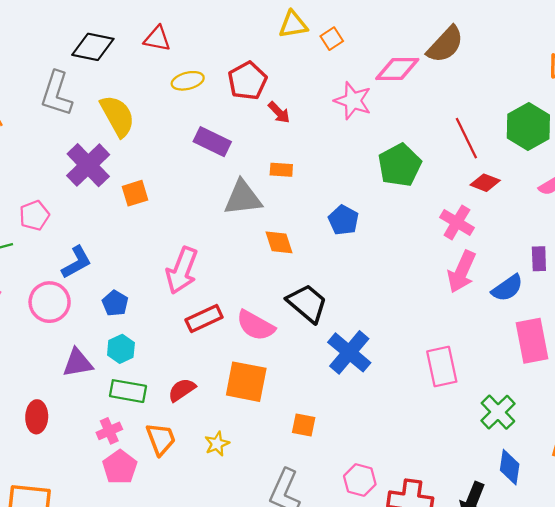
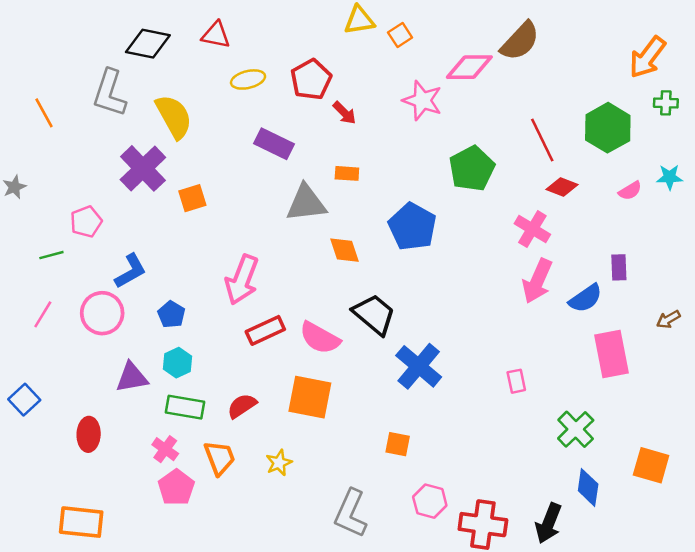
blue pentagon: (343, 220) -> (412, 227), size x1.5
pink rectangle: (442, 366) -> (516, 381), size x0.6
orange square: (304, 425) -> (398, 444), moved
pink cross: (109, 431) -> (165, 449), turned -30

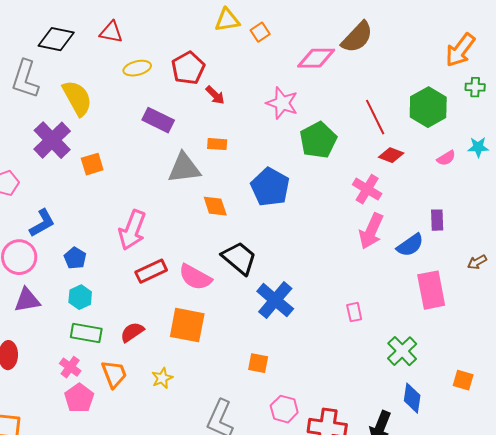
pink star: (422, 100) -> (282, 103), moved
purple triangle: (132, 377) -> (27, 300), moved
orange square: (651, 465) -> (463, 380), size x0.7

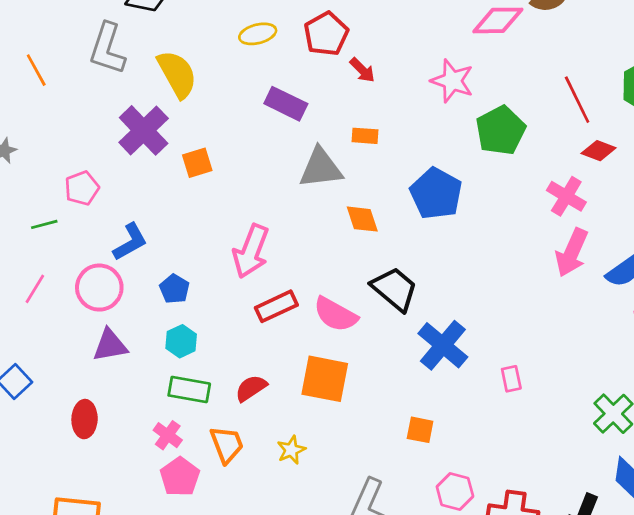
pink rectangle: (354, 312) -> (511, 379), moved

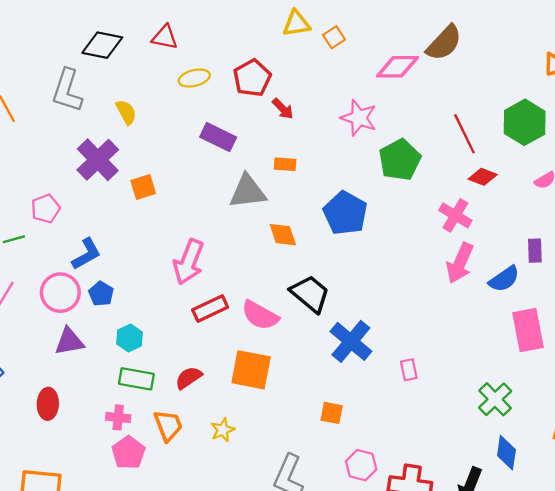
yellow semicircle: (177, 74) -> (126, 112), size x0.6
blue pentagon: (174, 289) -> (101, 294), moved
pink cross: (168, 435) -> (118, 417), turned -30

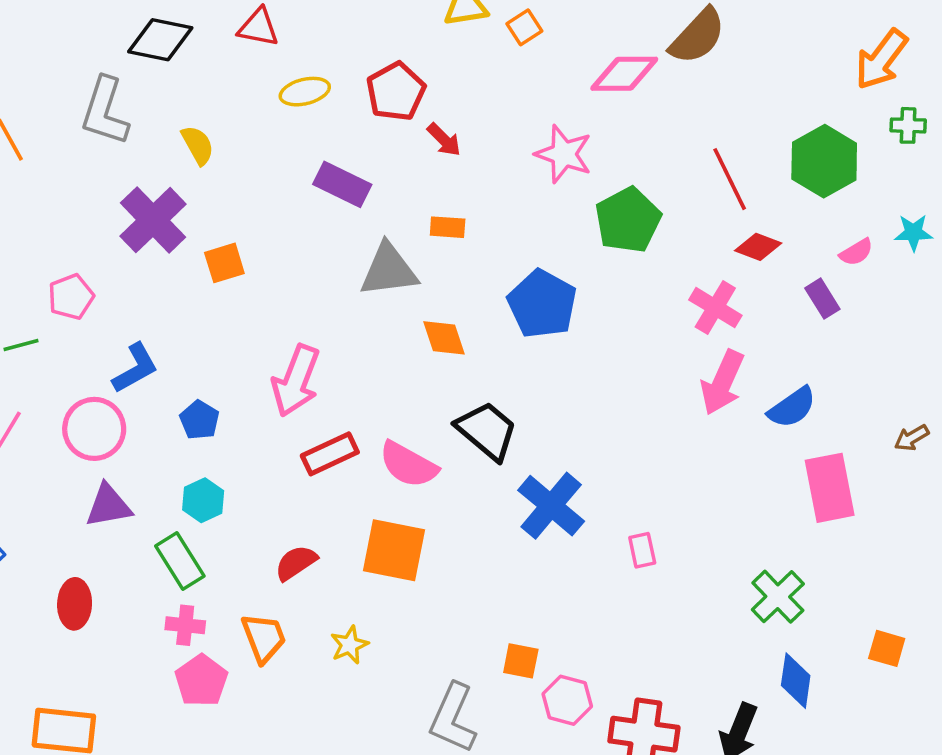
purple rectangle: (535, 251) -> (822, 299), moved, turned -30
blue pentagon: (101, 294) -> (199, 420), moved
green rectangle: (136, 379) -> (180, 561), moved, turned 48
orange square: (332, 413) -> (521, 661), moved

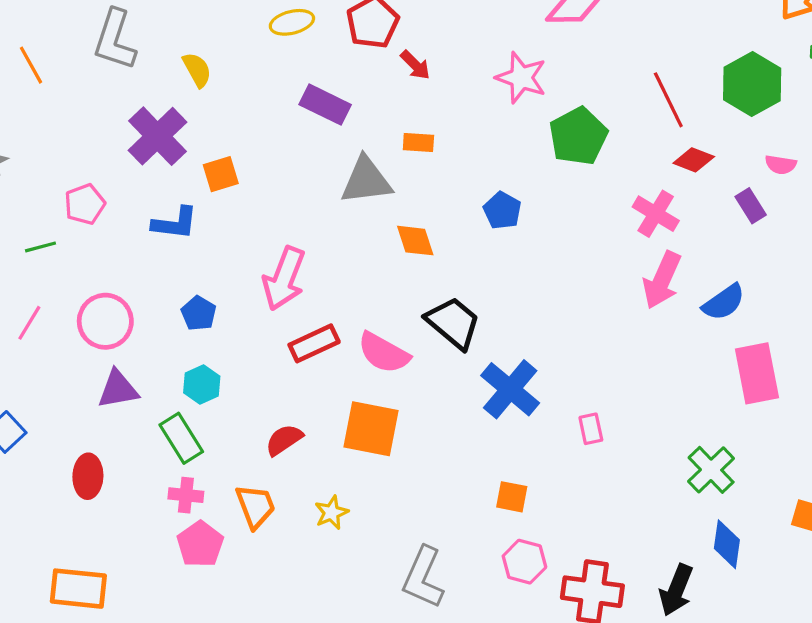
pink semicircle: (856, 252) -> (781, 165), turned 40
blue pentagon: (542, 304) -> (502, 211), size x0.6
blue L-shape: (135, 368) -> (175, 223), moved, turned 36
orange square: (521, 661) -> (512, 497), moved

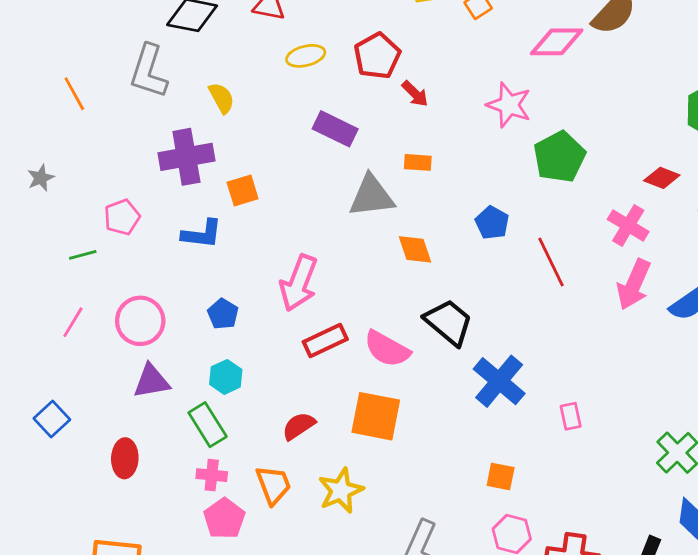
red line: (668, 100) -> (551, 262), moved
purple cross: (157, 136) -> (186, 157), turned 34
yellow star: (331, 513) -> (341, 491), size x1.5

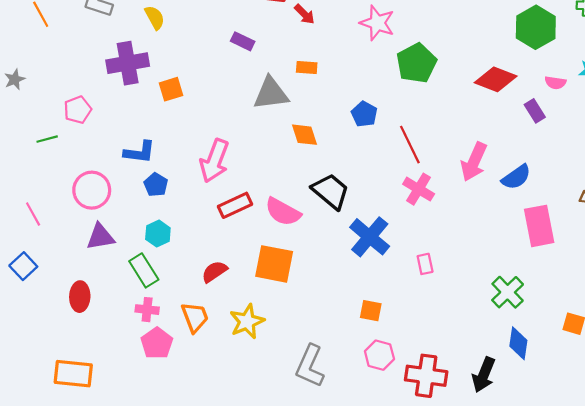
purple rectangle: (335, 129) -> (243, 41), size x0.7
red diamond: (662, 178) -> (496, 79), size x1.5
pink cross: (628, 226) -> (419, 189), moved
blue L-shape: (202, 234) -> (139, 152), moved
pink line: (73, 322) -> (33, 214), moved, turned -60

